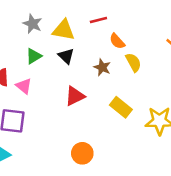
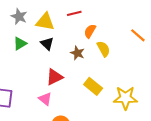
orange semicircle: (117, 41) -> (90, 31), turned 72
pink triangle: (24, 86) -> (45, 99), moved

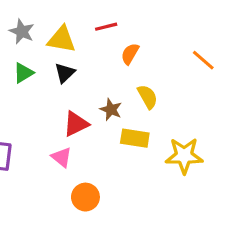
black triangle: (47, 44) -> (65, 73), turned 32
yellow semicircle: (103, 49) -> (148, 97), moved
brown star: (77, 53) -> (111, 109), moved
yellow rectangle: (93, 86) -> (135, 138), turned -30

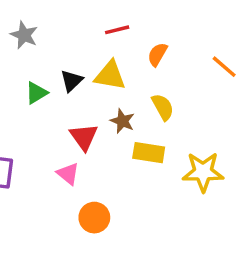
yellow triangle: (62, 39) -> (110, 75), moved
orange semicircle: (130, 54) -> (157, 54), moved
green triangle: (23, 73) -> (36, 93), moved
red triangle: (76, 124) -> (84, 137), turned -40

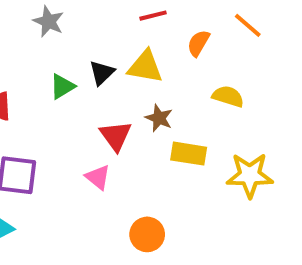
orange line: (224, 67) -> (248, 25), moved
yellow semicircle: (163, 107) -> (228, 96), moved, turned -44
orange circle: (94, 218) -> (147, 234), moved

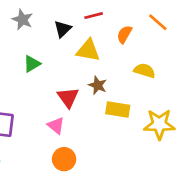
black triangle: (102, 73) -> (63, 29), moved
orange circle: (147, 234) -> (64, 159), moved

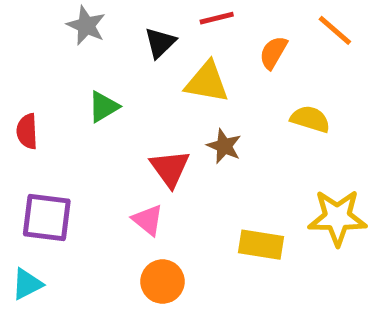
yellow rectangle: (118, 109) -> (261, 245), moved

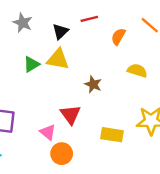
yellow triangle: (207, 82) -> (58, 59), moved
red triangle: (170, 168) -> (70, 115), moved
pink triangle: (148, 220) -> (48, 132), moved

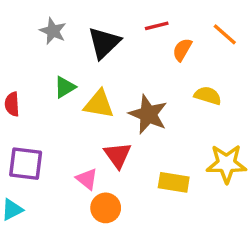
red line: (89, 19) -> (157, 26), moved
black triangle: (60, 31) -> (104, 43), size x1.5
yellow triangle: (58, 59) -> (99, 104), moved
brown star: (93, 84) -> (148, 114), size x1.6

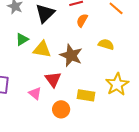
orange semicircle: (182, 50) -> (82, 20), moved
yellow star: (226, 164) -> (117, 84), turned -30
orange circle: (106, 208) -> (61, 109), moved

